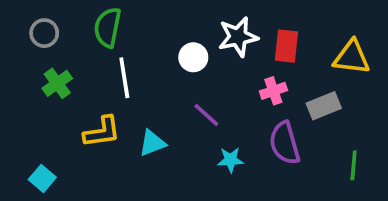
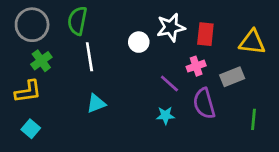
gray circle: (44, 33) -> (32, 25), size x1.6
purple line: (206, 115) -> (169, 83), moved
yellow L-shape: (102, 132) -> (28, 91), moved
cyan triangle: (152, 143) -> (96, 103), moved

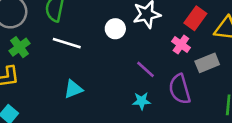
red rectangle: (205, 34) -> (195, 18), moved, turned 30
white line: (89, 57) -> (67, 43), turned -64
pink cross: (196, 66) -> (181, 44), moved, turned -36

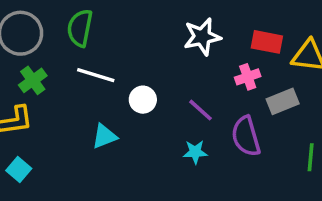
red rectangle: (195, 18) -> (267, 42), turned 65
white circle: (115, 29) -> (143, 100), moved
pink cross: (181, 44) -> (248, 77), turned 36

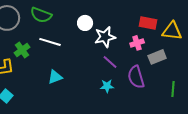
green semicircle: (80, 28) -> (41, 15), turned -80
white star: (202, 37) -> (105, 37), moved
green cross: (33, 80) -> (22, 50), moved
white circle: (143, 100) -> (85, 23), moved

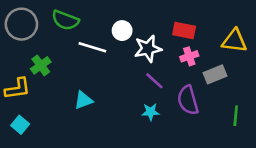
red rectangle: (148, 23) -> (184, 31), moved
white line: (50, 42) -> (92, 47), moved

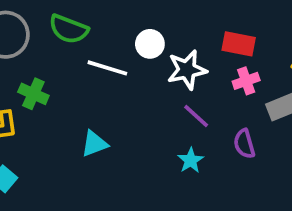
green cross: (41, 65) -> (33, 94), turned -30
purple semicircle: (188, 100) -> (244, 144), size x0.7
cyan star: (150, 112) -> (191, 160), turned -30

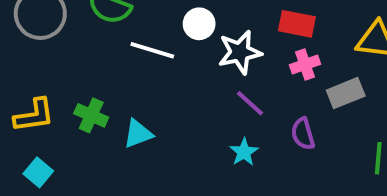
green cross: (33, 94) -> (91, 115), moved

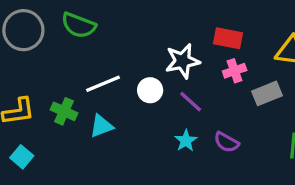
white circle: (199, 24) -> (150, 90), moved
white line: (152, 50) -> (103, 84), moved, turned -40
purple semicircle: (303, 134) -> (226, 142), moved, turned -45

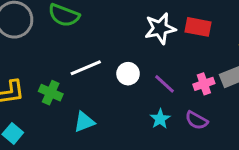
white star: (183, 61) -> (160, 28), moved
pink cross: (235, 71) -> (204, 84), moved
cyan triangle: (101, 126) -> (84, 122), moved

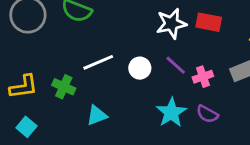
purple line: (164, 84) -> (176, 65), moved
pink cross: (204, 84) -> (203, 77), moved
cyan star: (160, 119) -> (171, 113), size x1.5

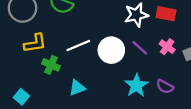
white circle: (140, 68) -> (111, 50), size x1.5
pink cross: (203, 77) -> (167, 47), moved, turned -35
yellow L-shape: (24, 87) -> (35, 43), moved

